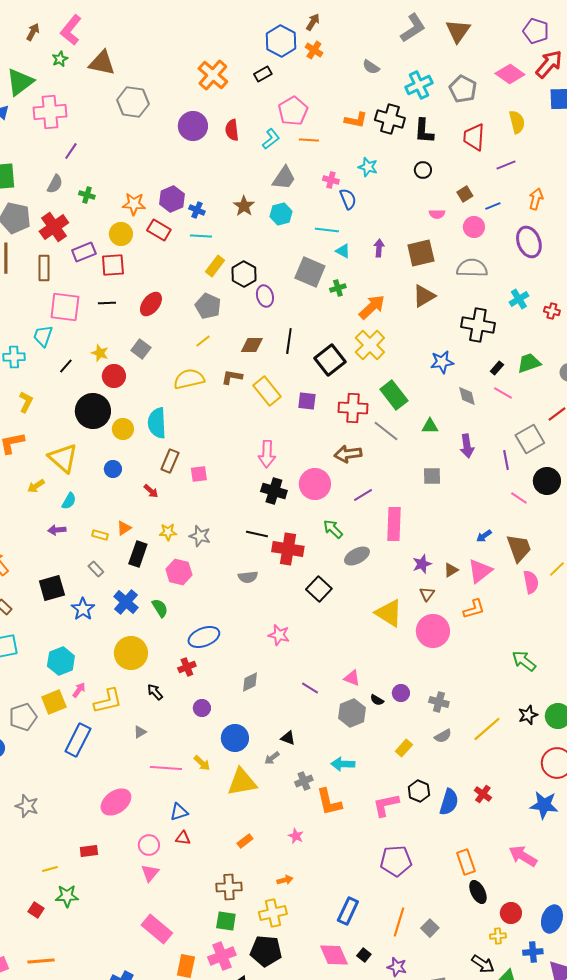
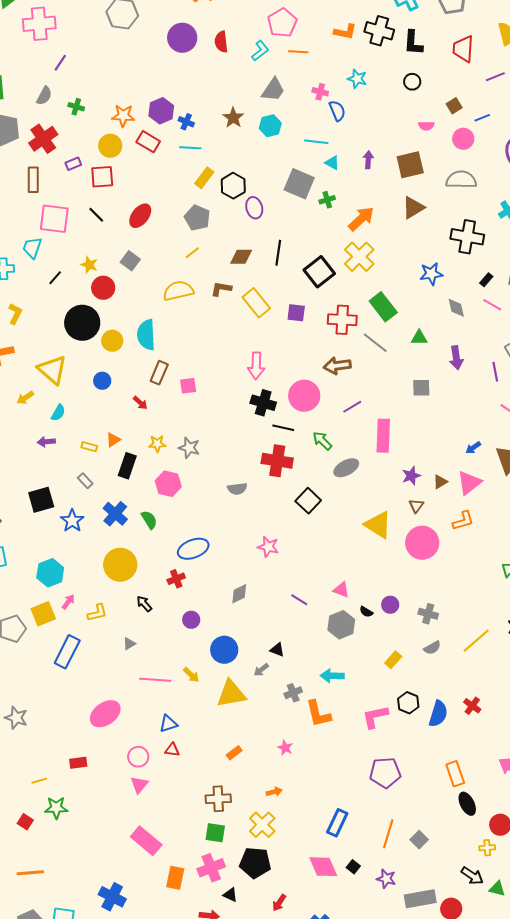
purple rectangle: (84, 252) -> (73, 164), size x0.7
black line: (107, 303) -> (96, 215), turned 48
black line: (257, 534) -> (283, 428), moved
yellow L-shape: (108, 701) -> (97, 613), size x0.7
yellow cross: (273, 913) -> (262, 825), turned -32

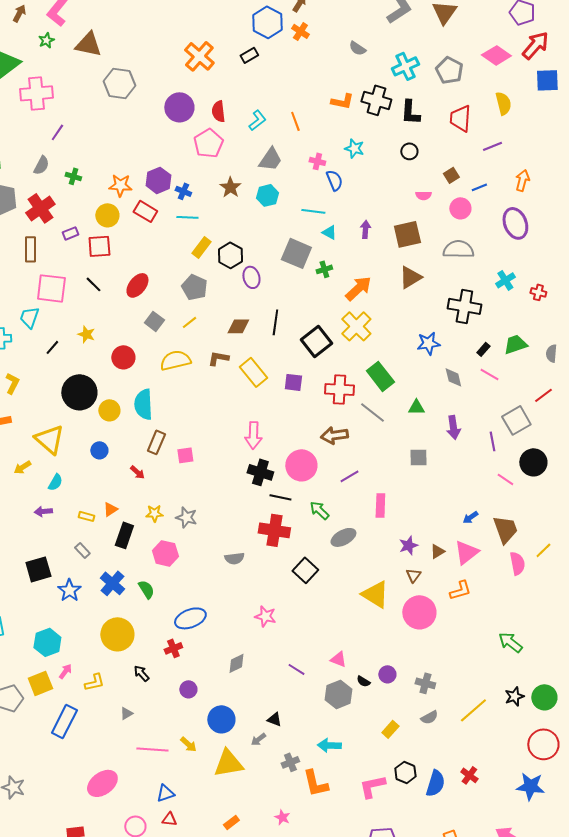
pink pentagon: (282, 23) -> (208, 143), moved
orange line: (298, 52) -> (295, 121), turned 66
gray square: (130, 261) -> (154, 321), moved
red circle: (103, 288) -> (123, 357), moved
pink rectangle: (383, 436) -> (380, 505), size x0.7

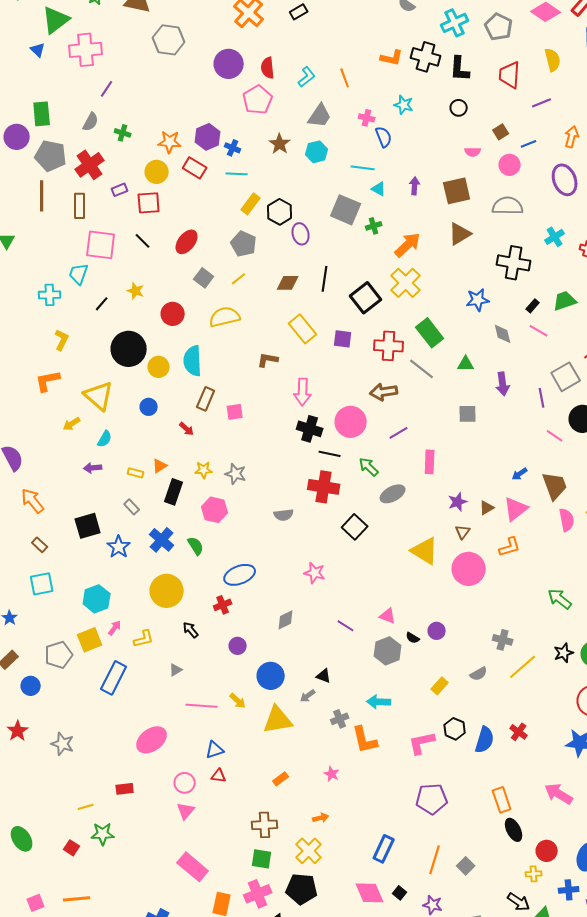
brown L-shape: (218, 358) -> (268, 360), moved
gray cross: (425, 683) -> (503, 640), moved

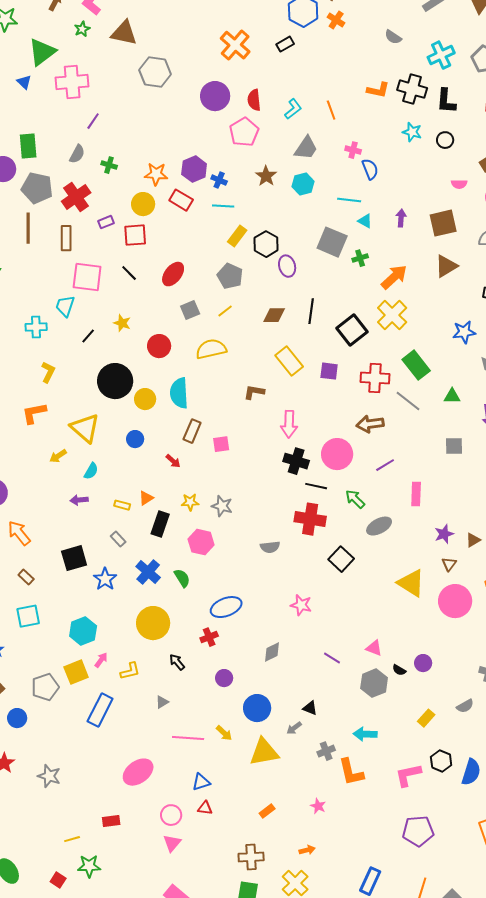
cyan star: (404, 105) -> (412, 132), moved
gray square: (204, 278) -> (190, 310), turned 30

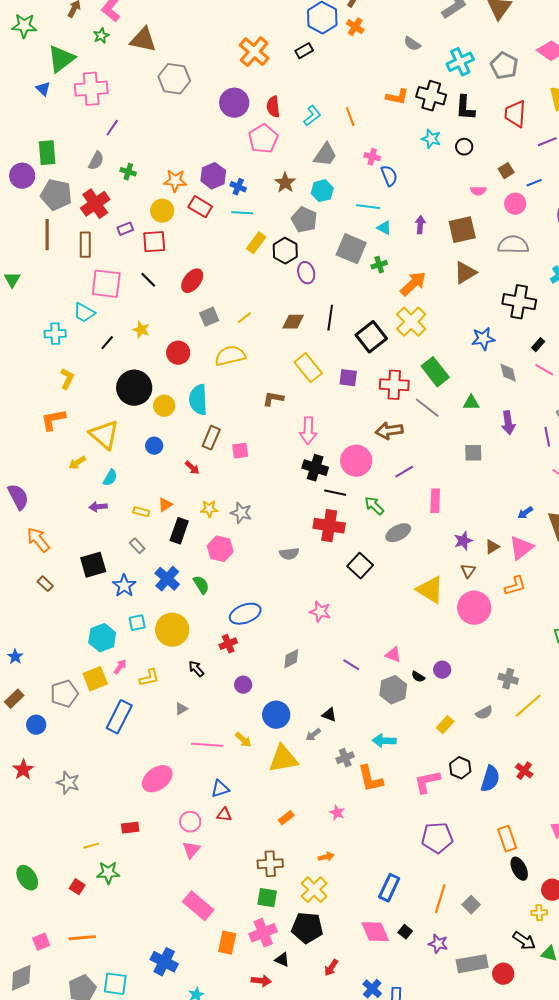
gray pentagon: (230, 276) -> (304, 220), moved
cyan trapezoid: (65, 306) -> (84, 313), turned -80
cyan square: (28, 616) -> (137, 623), moved, size x0.7

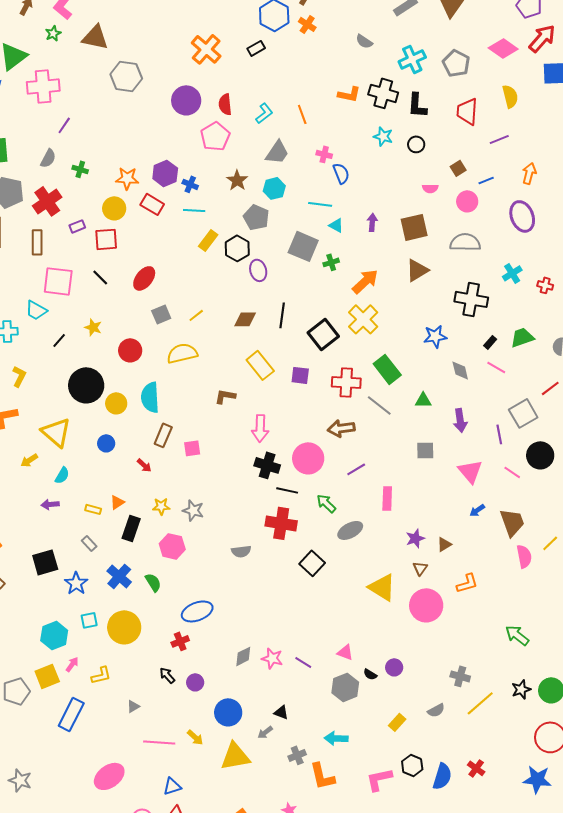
pink triangle: (521, 548) -> (470, 471), moved, turned -32
pink star: (320, 612) -> (272, 658), moved
black arrow: (196, 669) -> (167, 675), moved

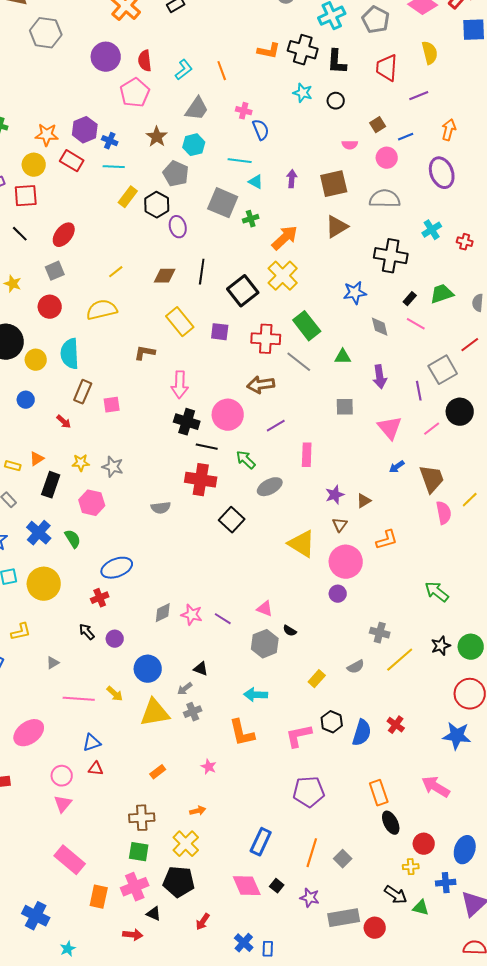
gray square: (161, 314) -> (55, 271), moved
pink line: (512, 472) -> (432, 429), turned -72
purple circle: (394, 667) -> (338, 594), moved
gray cross: (297, 755) -> (193, 712), moved

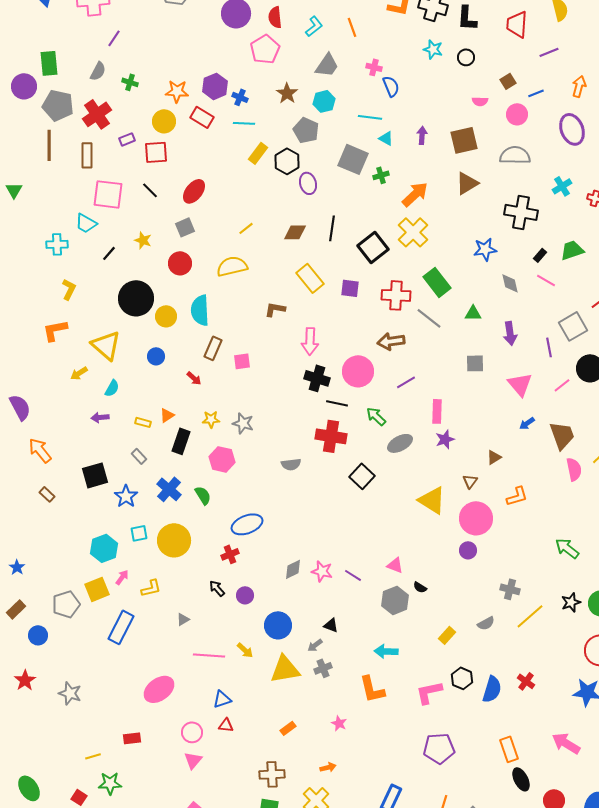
purple star: (335, 495) -> (445, 439), moved

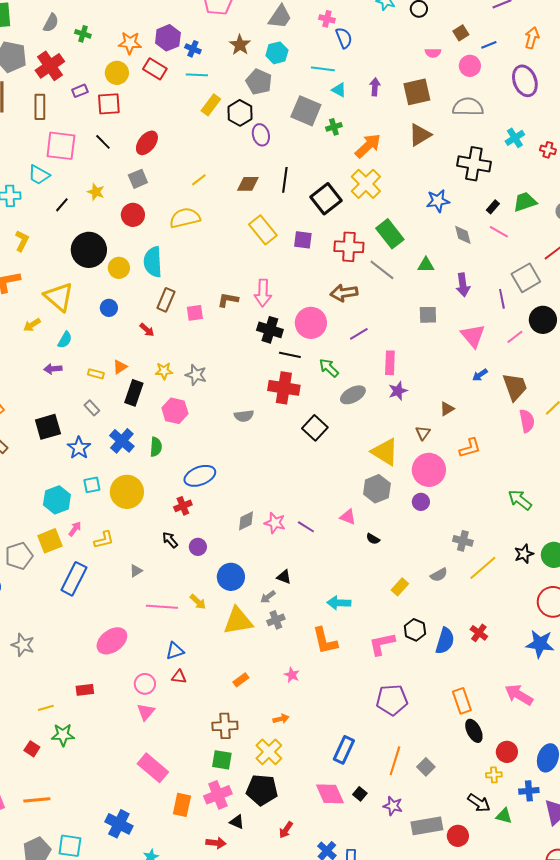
brown L-shape: (275, 309) -> (228, 300), moved
green semicircle: (203, 495) -> (156, 447), turned 36
gray hexagon: (395, 600) -> (377, 489), moved

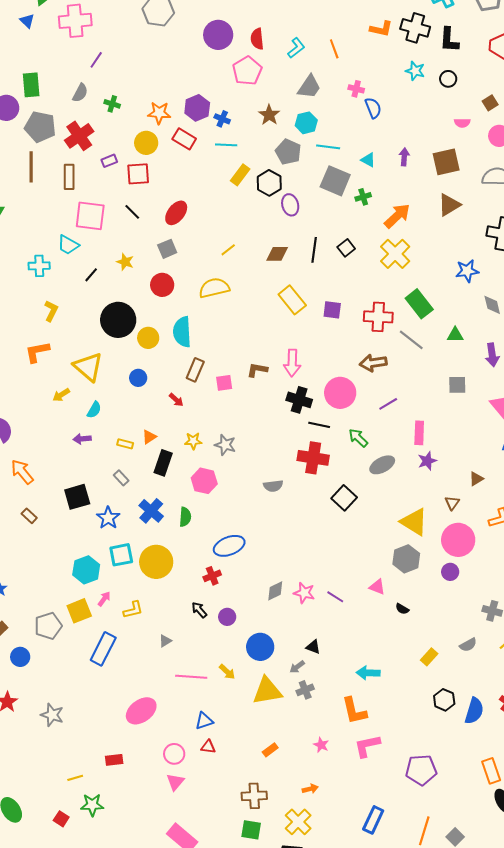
cyan line: (323, 69) -> (328, 147), moved
black square: (326, 199) -> (346, 248), moved, size x0.6
cyan square: (92, 485) -> (121, 555), size x1.4
pink L-shape: (382, 644) -> (367, 746), moved

